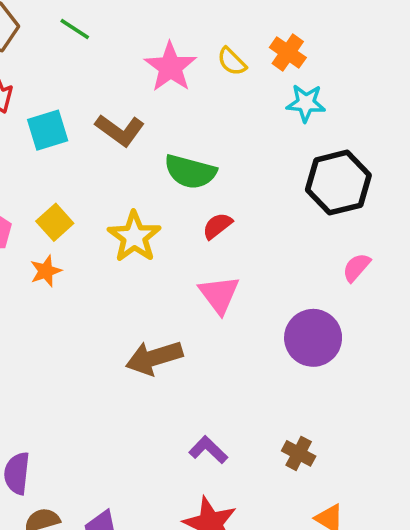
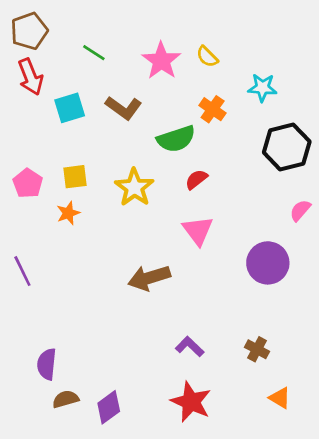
green line: (75, 29) -> (94, 53), moved
orange cross: (288, 52) -> (213, 109), moved
green semicircle: (190, 172) -> (176, 139), turned -33
yellow square: (55, 222) -> (75, 177), turned 35

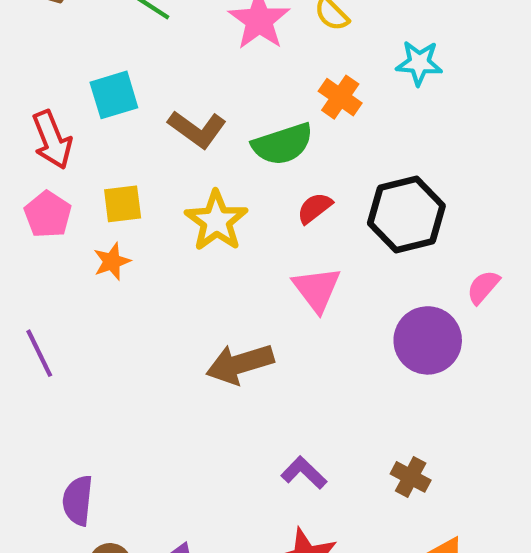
red arrow: (30, 77) -> (52, 140), moved
brown L-shape: (124, 108) -> (197, 129), moved
black hexagon: (287, 147) -> (406, 214), moved
pink semicircle: (300, 210) -> (483, 287), moved

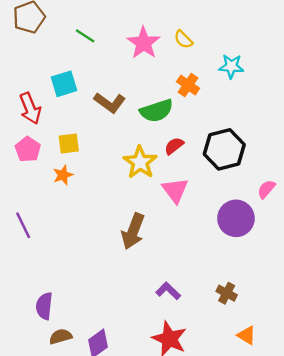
yellow star: (216, 221) -> (140, 162), moved
brown arrow: (240, 364) -> (133, 231), turned -52

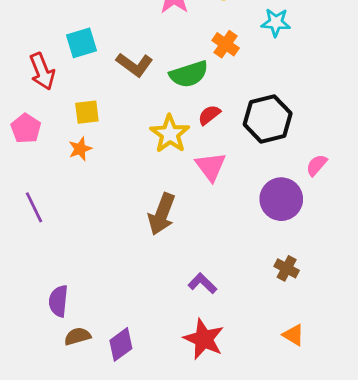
pink pentagon: (28, 149) -> (26, 128), moved
brown cross: (227, 293) -> (287, 268), moved

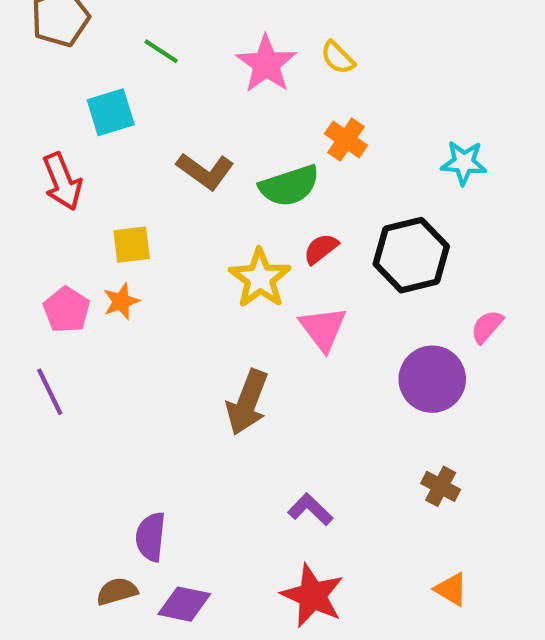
cyan star: (276, 22) -> (464, 163), moved
cyan square: (82, 43) -> (111, 112), moved
pink pentagon: (26, 128) -> (67, 310), moved
purple semicircle: (58, 301) -> (151, 537), moved
purple diamond: (121, 344) -> (184, 604), turned 48

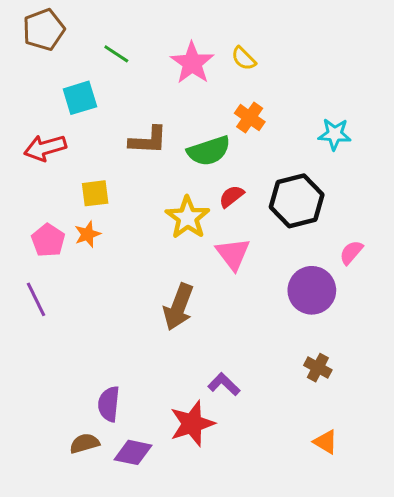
brown L-shape: (205, 171) -> (148, 140), turned -33
red arrow: (62, 182) -> (45, 148), turned 96
red star: (312, 596) -> (192, 424), moved, turned 30

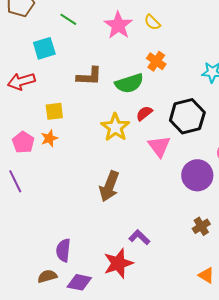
pink triangle: (233, 254) -> (159, 146), moved
brown cross: (318, 368) -> (201, 226), turned 30

